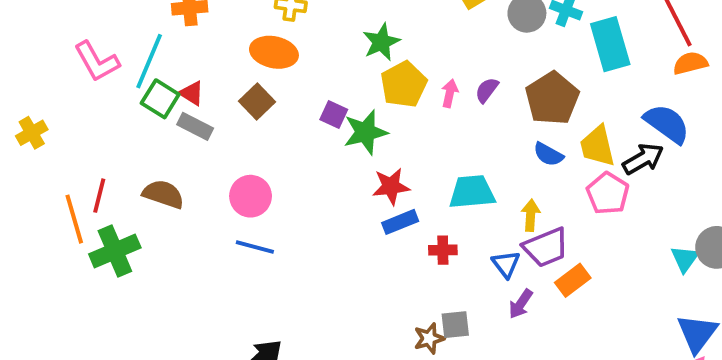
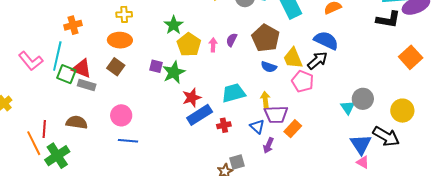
red triangle: (192, 93) -> (82, 68), size x1.5
blue rectangle: (400, 222) -> (200, 115), size x1.4
purple trapezoid: (546, 247) -> (276, 114), turned 30

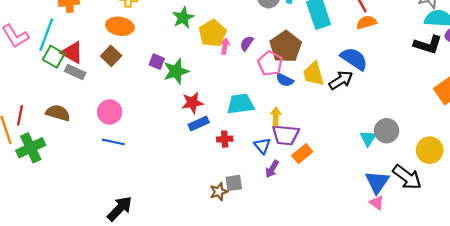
yellow pentagon: (189, 45) -> (213, 33), moved
pink pentagon: (303, 81) -> (270, 63), moved
blue rectangle: (200, 115) -> (199, 123), size x0.7

